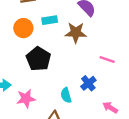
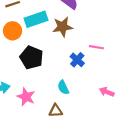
cyan rectangle: (50, 20) -> (36, 19), size x1.5
blue cross: (88, 83) -> (77, 60), moved
pink star: (26, 99) -> (26, 97), turned -30

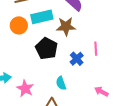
pink line: (96, 47) -> (96, 49), turned 72
black pentagon: (32, 57) -> (47, 48), moved

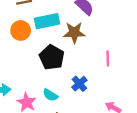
blue cross: (77, 59) -> (79, 84), moved
cyan semicircle: (61, 83) -> (50, 95), moved, turned -40

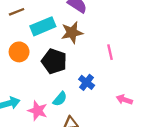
orange circle: (21, 30) -> (19, 52), moved
cyan semicircle: (50, 95) -> (60, 99), turned -70

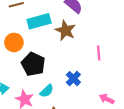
brown star: (72, 33) -> (65, 30), turned 30
black pentagon: (54, 61) -> (33, 64), moved

